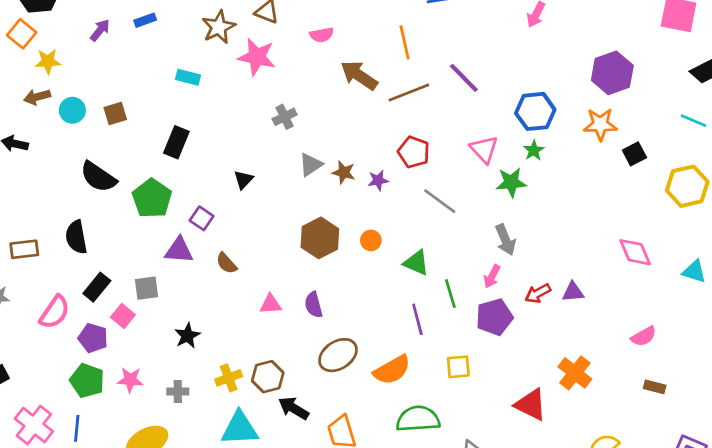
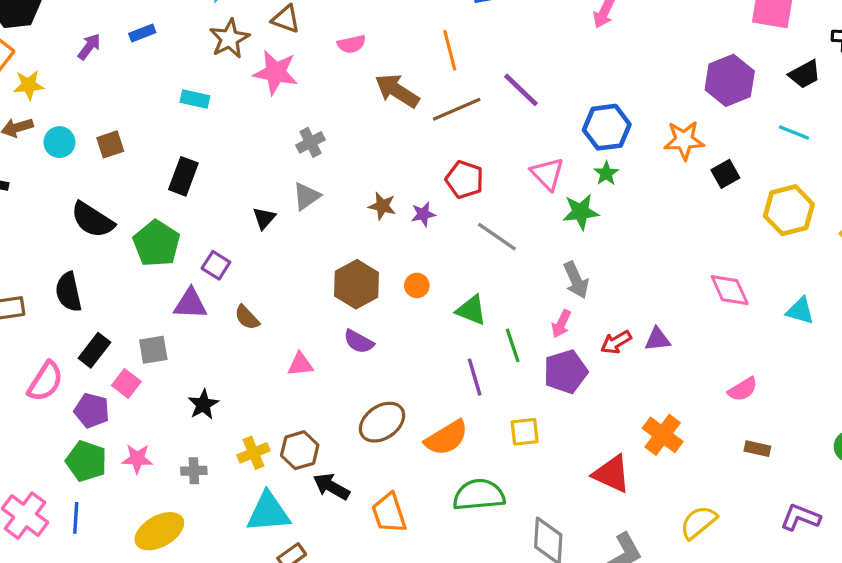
purple hexagon: (612, 73) -> (730, 80), moved
gray triangle: (311, 165) -> (306, 196), moved
purple semicircle: (314, 305) -> (359, 342), moved, turned -45

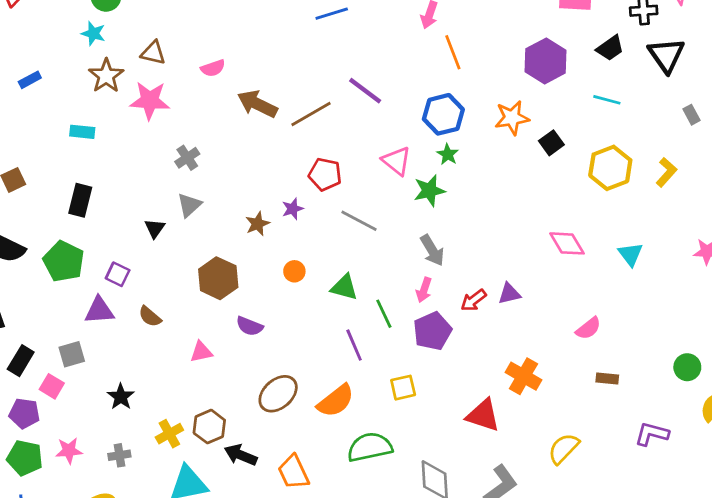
orange line: (450, 50) -> (453, 52), moved
brown star: (382, 206) -> (258, 224), moved, turned -30
brown hexagon: (357, 284) -> (218, 278), moved
cyan triangle: (800, 311) -> (630, 254), turned 44

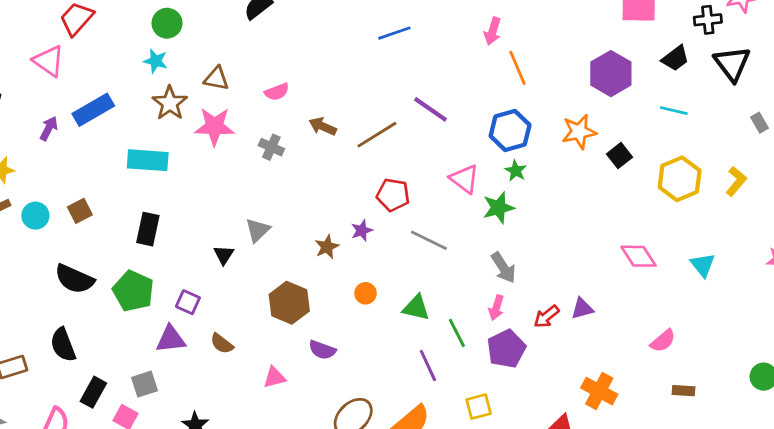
blue rectangle: (30, 80) -> (93, 110), size x1.8
brown arrow: (257, 104) -> (323, 126), size x0.7
cyan rectangle: (82, 132) -> (148, 160), size x1.6
gray cross: (187, 158) -> (271, 147), moved, turned -30

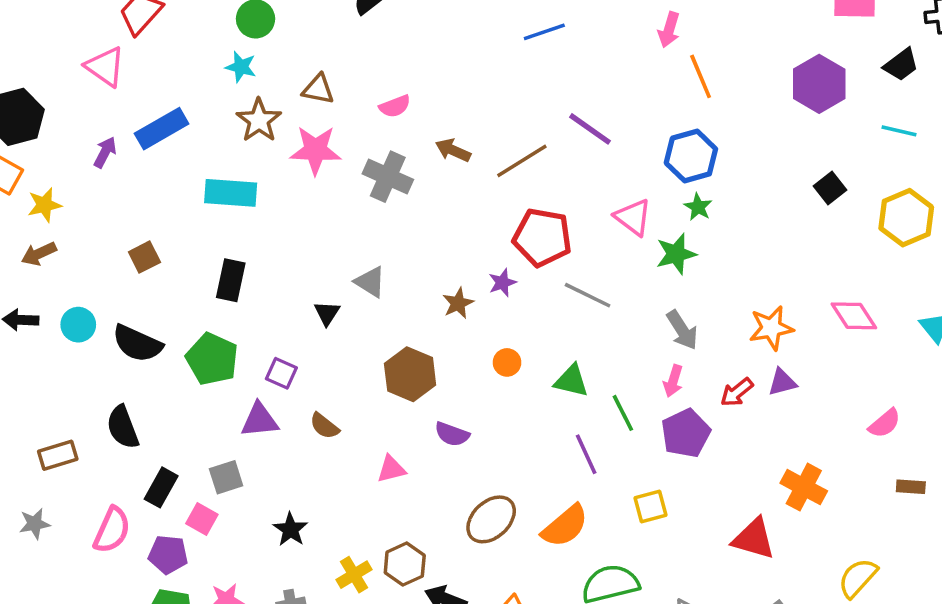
orange star: (579, 132) -> (771, 328), moved
gray cross: (271, 147) -> (388, 177), size x1.5
red pentagon: (393, 195) -> (542, 237), size x1.4
cyan circle: (35, 216) -> (78, 325), moved
gray triangle: (258, 230) -> (370, 282), turned -44

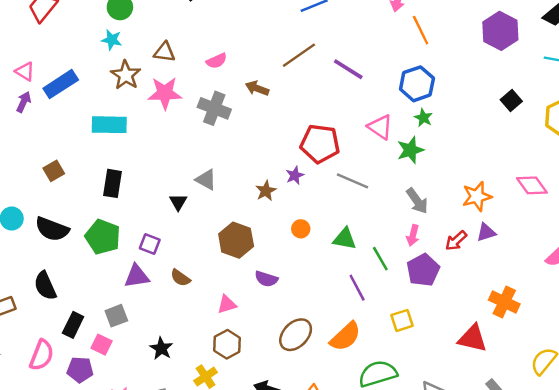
pink triangle: (105, 67) -> (25, 72), moved, size x0.7
brown line: (522, 161) -> (299, 55), moved
brown hexagon: (405, 564) -> (227, 344), moved

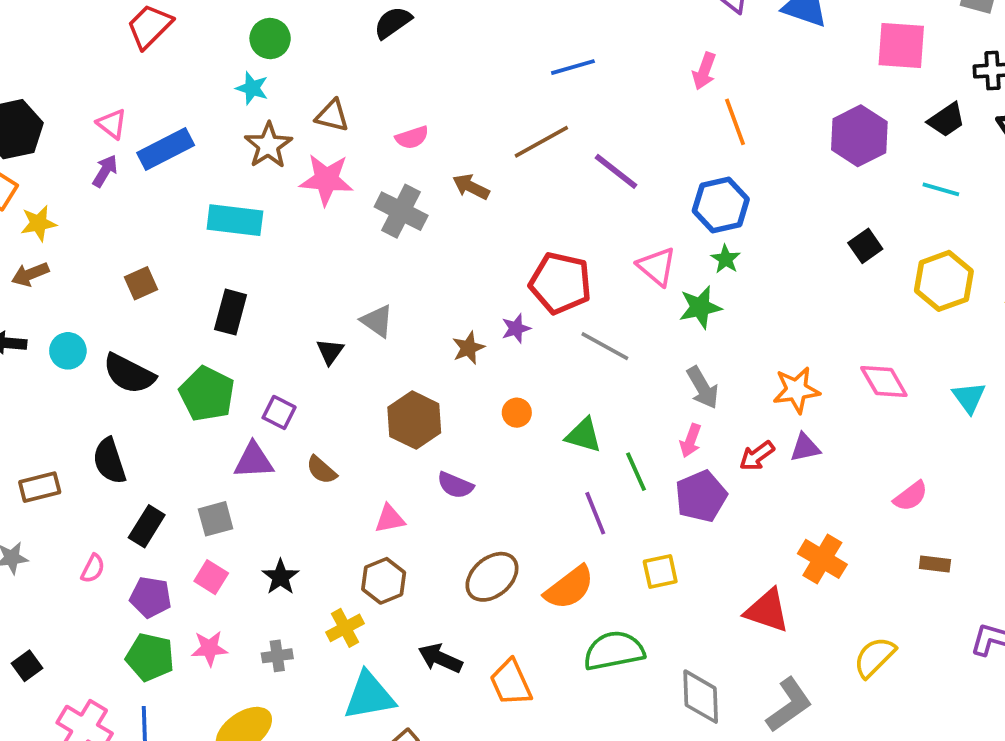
pink square: (101, 345) -> (211, 577), moved
pink semicircle: (42, 355) -> (93, 568), size x0.6

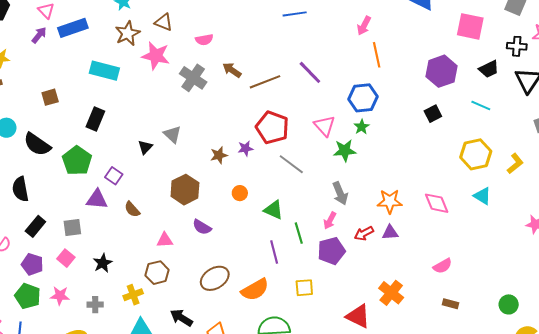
brown line: (541, 142) -> (265, 82), moved
black square: (865, 246) -> (433, 114), moved
cyan triangle: (969, 398) -> (482, 196), moved, turned -30

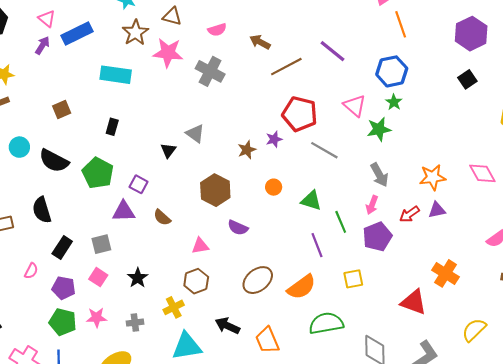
brown arrow: (232, 70) -> (260, 42), moved
black rectangle: (95, 119) -> (112, 127), size x0.7

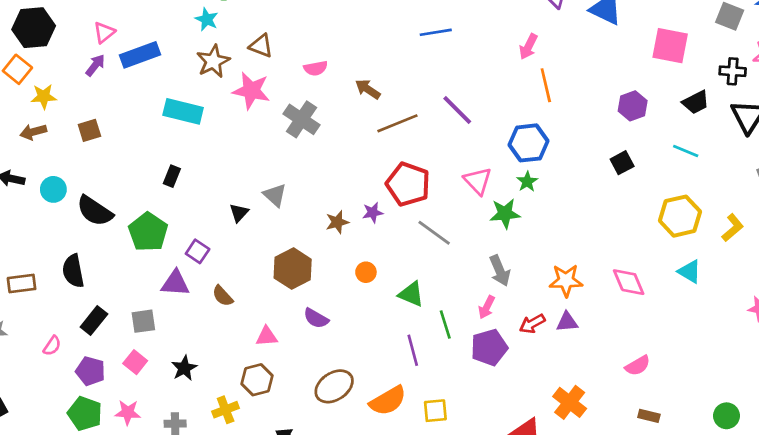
pink triangle: (47, 19) -> (104, 32), turned 36
purple hexagon: (471, 34) -> (633, 106), size x0.7
brown square: (62, 109) -> (89, 130), moved
yellow square: (353, 279) -> (435, 411), moved

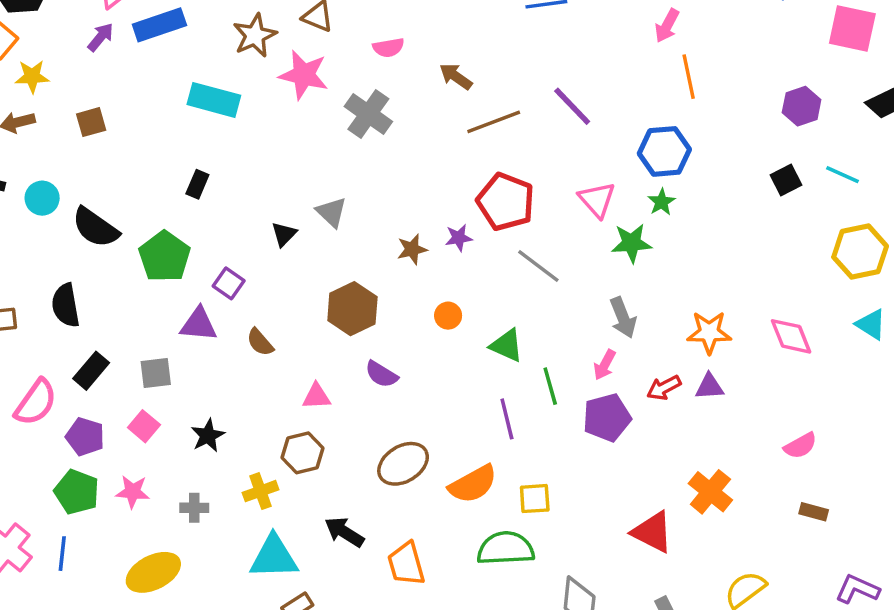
cyan line: (686, 151) -> (843, 175), moved
pink semicircle: (52, 346) -> (36, 402), size x1.8

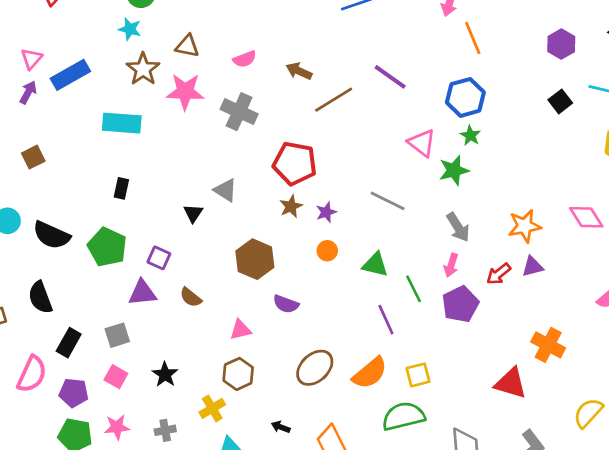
red pentagon: (506, 202) -> (295, 163), moved
purple star: (459, 238) -> (326, 212), moved
black arrow: (344, 532) -> (281, 427), size x0.6

